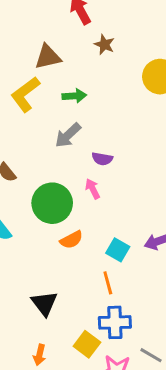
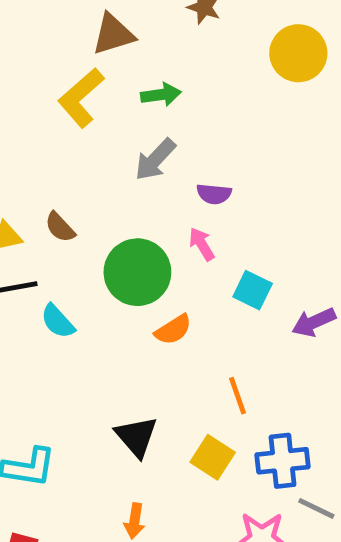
cyan square: (118, 250) -> (253, 290), moved
blue cross: (115, 322) -> (283, 461), moved
yellow square: (87, 344) -> (213, 457), moved

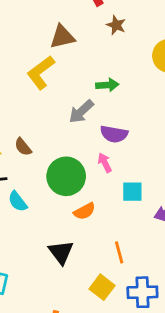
green arrow: (161, 95) -> (107, 85), moved
purple semicircle: (214, 194) -> (114, 134), size x1.4
cyan square: (253, 290) -> (132, 192), turned -30
black triangle: (136, 436) -> (61, 252), moved

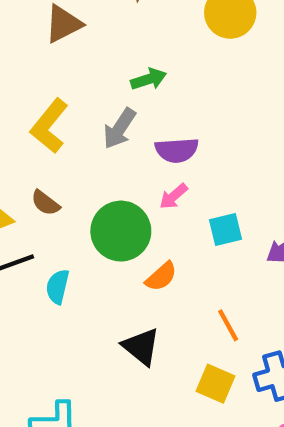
yellow L-shape: (41, 72) -> (49, 126), moved
pink arrow: (105, 163) -> (173, 196), turned -90
cyan semicircle: (18, 201) -> (58, 287), turned 65

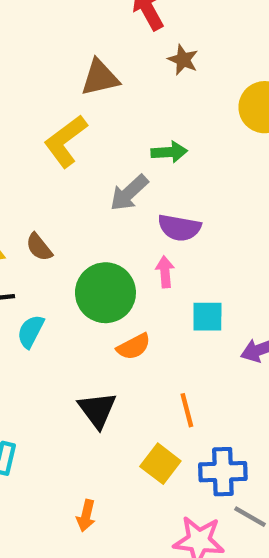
yellow L-shape: (49, 126) -> (66, 141), moved
pink arrow: (173, 196) -> (165, 272), turned 112

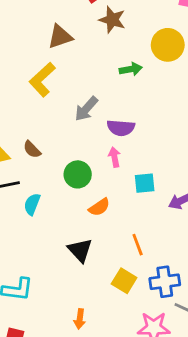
brown star: (183, 60) -> (112, 20), size x1.4
green arrow: (169, 152) -> (131, 69), moved
green circle: (105, 293) -> (78, 174), size x0.7

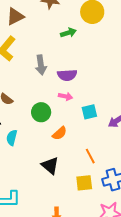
gray arrow: (86, 109) -> (41, 65), turned -42
pink arrow: (115, 157) -> (65, 96), turned 120
yellow square: (124, 281) -> (84, 183), turned -30

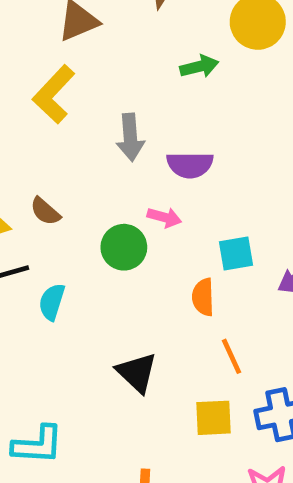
pink arrow: (65, 96) -> (164, 217), moved
orange semicircle: (60, 133) -> (203, 297), moved, turned 126

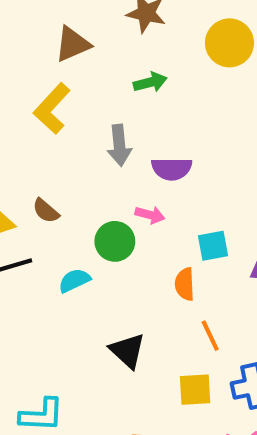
green arrow: (199, 66) -> (150, 82), moved
cyan semicircle: (52, 302) -> (74, 280), moved, turned 48

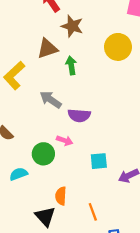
brown triangle: (73, 44) -> (47, 49), moved
green arrow: (150, 82) -> (71, 65), turned -90
gray arrow: (119, 145) -> (51, 100), turned 125
orange semicircle: (185, 284) -> (61, 196), moved

